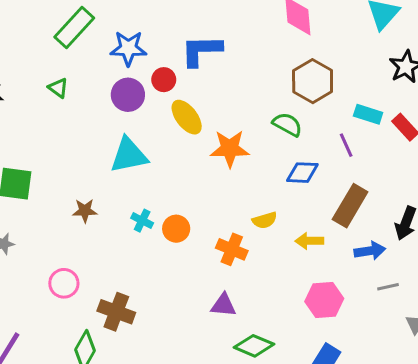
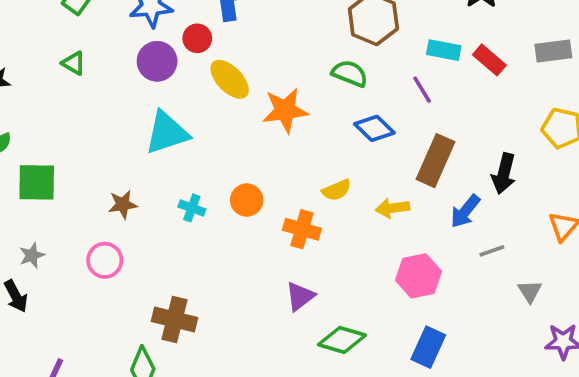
blue diamond: (302, 173) -> (374, 128), turned 48
orange circle: (176, 229) -> (247, 200), moved
blue arrow: (370, 251) -> (465, 211), turned 144
pink circle: (64, 283) -> (105, 260), moved
purple triangle: (223, 305) -> (300, 296), turned -36

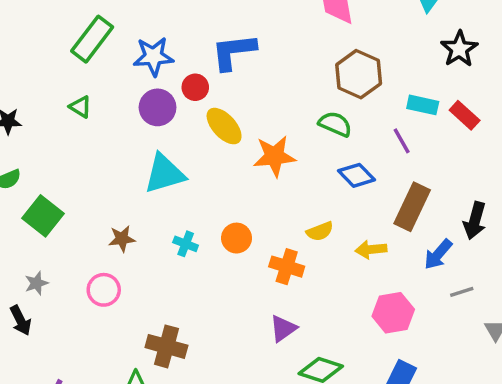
green square: (37, 182) -> (43, 216), turned 36

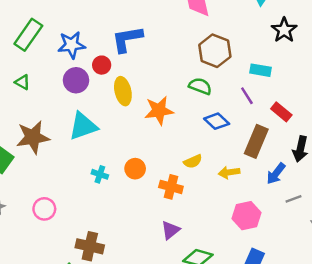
red rectangle: (465, 115) -> (281, 112), moved
yellow ellipse: (224, 126) -> (123, 91), turned 32
brown star: (122, 239) -> (33, 137), moved, size x1.8

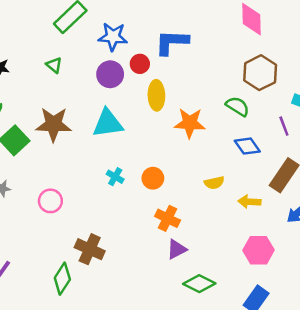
orange cross: (171, 187) -> (168, 218), moved

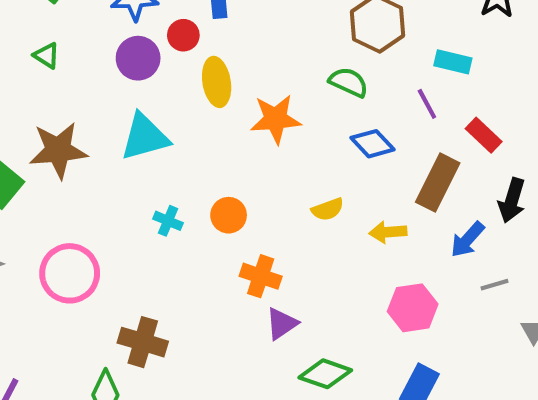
pink circle: (50, 201) -> (70, 273), size x1.5

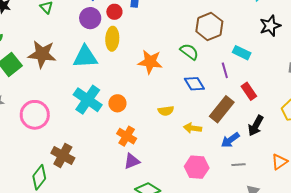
yellow ellipse: (217, 82) -> (112, 39), moved
cyan cross: (168, 221) -> (88, 100), size x2.0

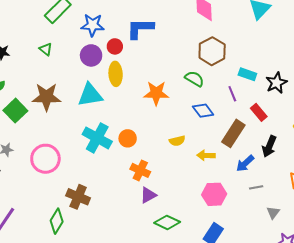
black star: (270, 26) -> (276, 83), moved

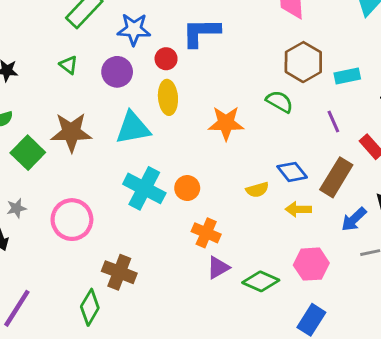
purple circle: (91, 55) -> (117, 72), moved
cyan rectangle: (247, 74) -> (347, 76), moved, turned -30
blue diamond: (203, 111) -> (292, 172), moved
green diamond: (167, 222) -> (261, 281), moved

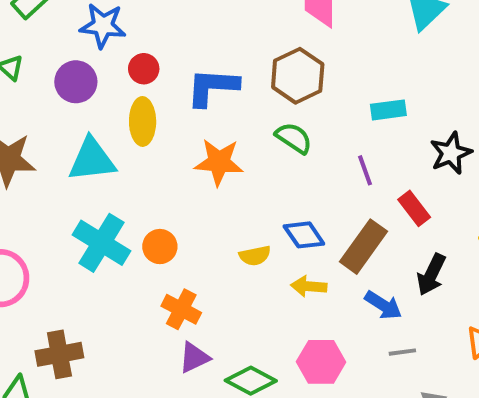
blue L-shape: (201, 32) -> (212, 87), moved
brown hexagon: (303, 62) -> (298, 76), moved
blue arrow: (354, 219) -> (383, 305), turned -108
brown cross: (119, 272) -> (59, 354), turned -36

